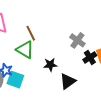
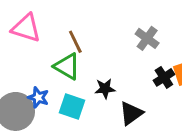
gray cross: (77, 40) -> (147, 38), moved
cyan square: (15, 80) -> (72, 106), moved

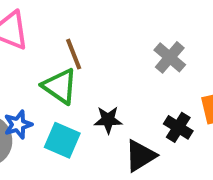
black cross: (164, 77) -> (178, 127), moved, turned -30
blue star: (38, 97) -> (18, 125), turned 30

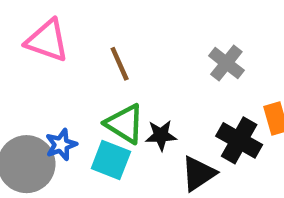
green triangle: (60, 86) -> (125, 124), moved
black cross: (178, 127) -> (239, 140), size x1.4

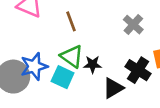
blue star: (61, 145) -> (34, 66), size x1.5

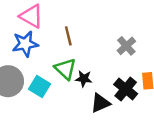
blue star: (34, 66) -> (25, 44), moved
cyan square: (63, 77) -> (39, 87), moved

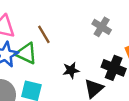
green triangle: (65, 69) -> (26, 53), moved

